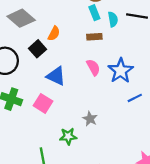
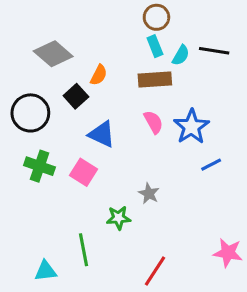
cyan semicircle: (113, 19) -> (181, 55), turned 40
brown rectangle: (94, 37) -> (155, 80), size x1.5

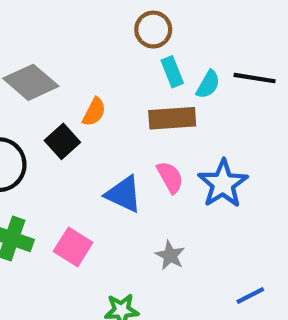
brown circle: (156, 17) -> (153, 30), moved
blue triangle: (102, 134) -> (124, 194), moved
blue line: (211, 165) -> (250, 296), moved
gray star: (149, 193) -> (170, 255), moved

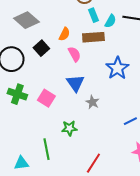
orange semicircle: (94, 112) -> (64, 34), moved
pink semicircle: (170, 177) -> (74, 54), moved
blue triangle: (124, 194) -> (75, 83), moved, turned 30

